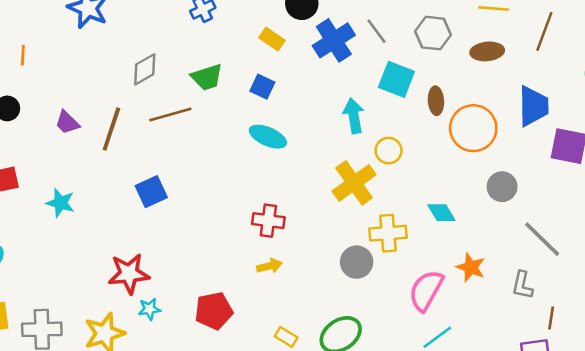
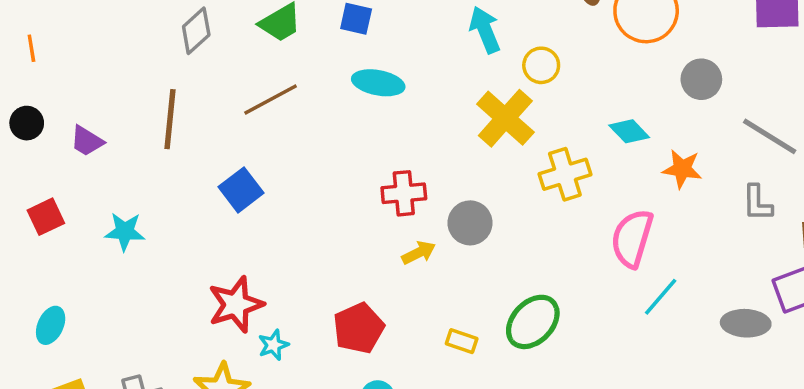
brown line: (170, 114) -> (271, 100), moved
purple trapezoid: (67, 122) -> (87, 141), moved
gray circle: (357, 262) -> (470, 223), moved
orange star: (471, 267) -> (682, 169), moved

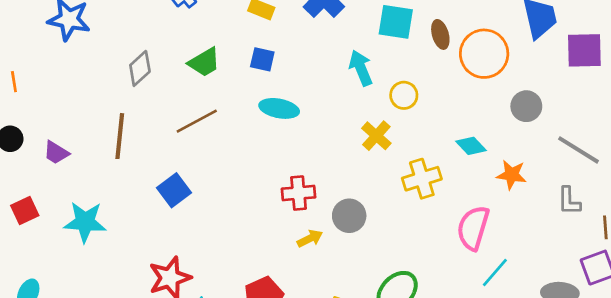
yellow cross: (505, 118) -> (376, 136), size x0.7
cyan star: (125, 232) -> (85, 222), size x1.4

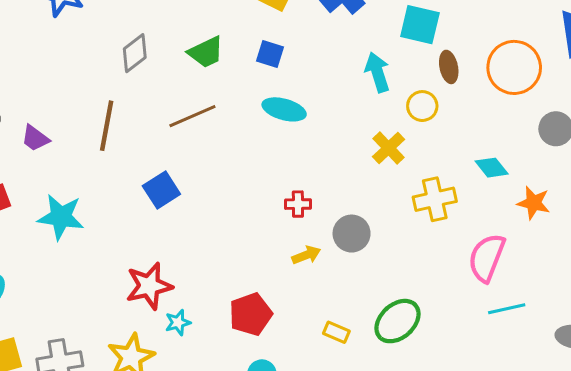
brown ellipse: (440, 34) -> (449, 67), moved
red cross: (299, 193) -> (298, 204), size x0.7
cyan line: (495, 273) -> (507, 309), turned 32

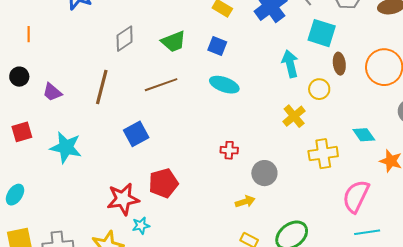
yellow arrow: (306, 255) -> (245, 202), moved
red pentagon: (251, 314) -> (163, 183), moved

